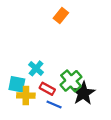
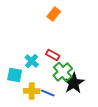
red rectangle: (47, 89) -> (53, 55), moved
yellow cross: (26, 96) -> (32, 91), moved

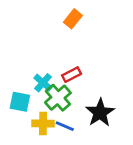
red rectangle: (53, 55) -> (72, 75), turned -56
green cross: (63, 72) -> (58, 98), moved

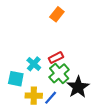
green cross: (58, 98) -> (59, 73), moved
blue line: (65, 126) -> (51, 98), turned -72

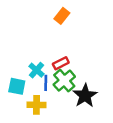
blue line: (51, 98) -> (46, 83), moved, turned -40

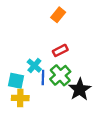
red rectangle: (61, 63) -> (60, 50), moved
yellow cross: (37, 105) -> (20, 98), moved

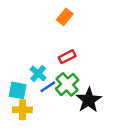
blue line: (43, 77) -> (48, 87), turned 56

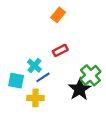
green cross: (67, 84) -> (90, 75), moved
yellow cross: (22, 110) -> (35, 98), moved

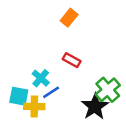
red rectangle: (60, 50) -> (72, 60), turned 56
yellow cross: (35, 98) -> (34, 106), moved

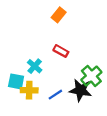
blue line: (51, 92) -> (55, 95), moved
black star: (95, 106) -> (80, 90), turned -30

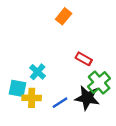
red rectangle: (61, 51) -> (84, 59), moved

